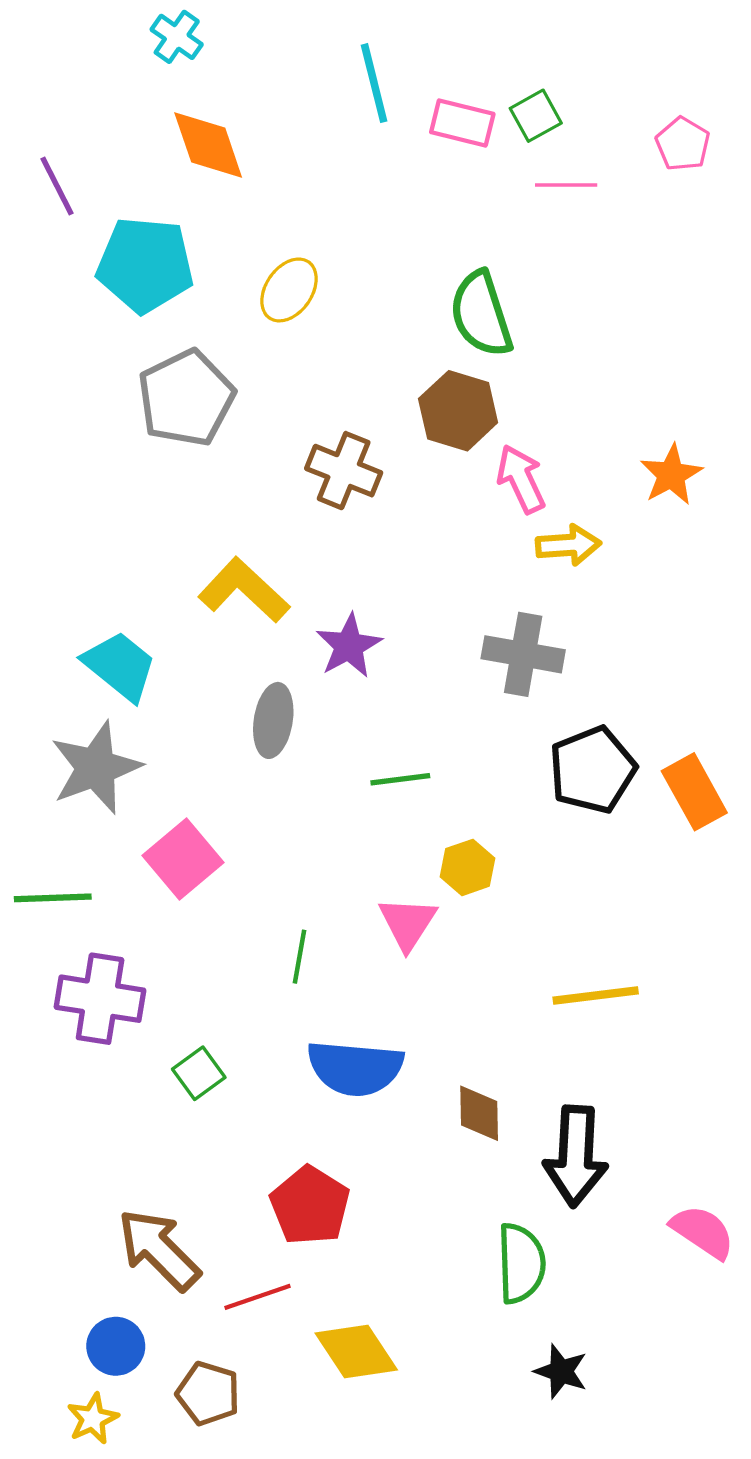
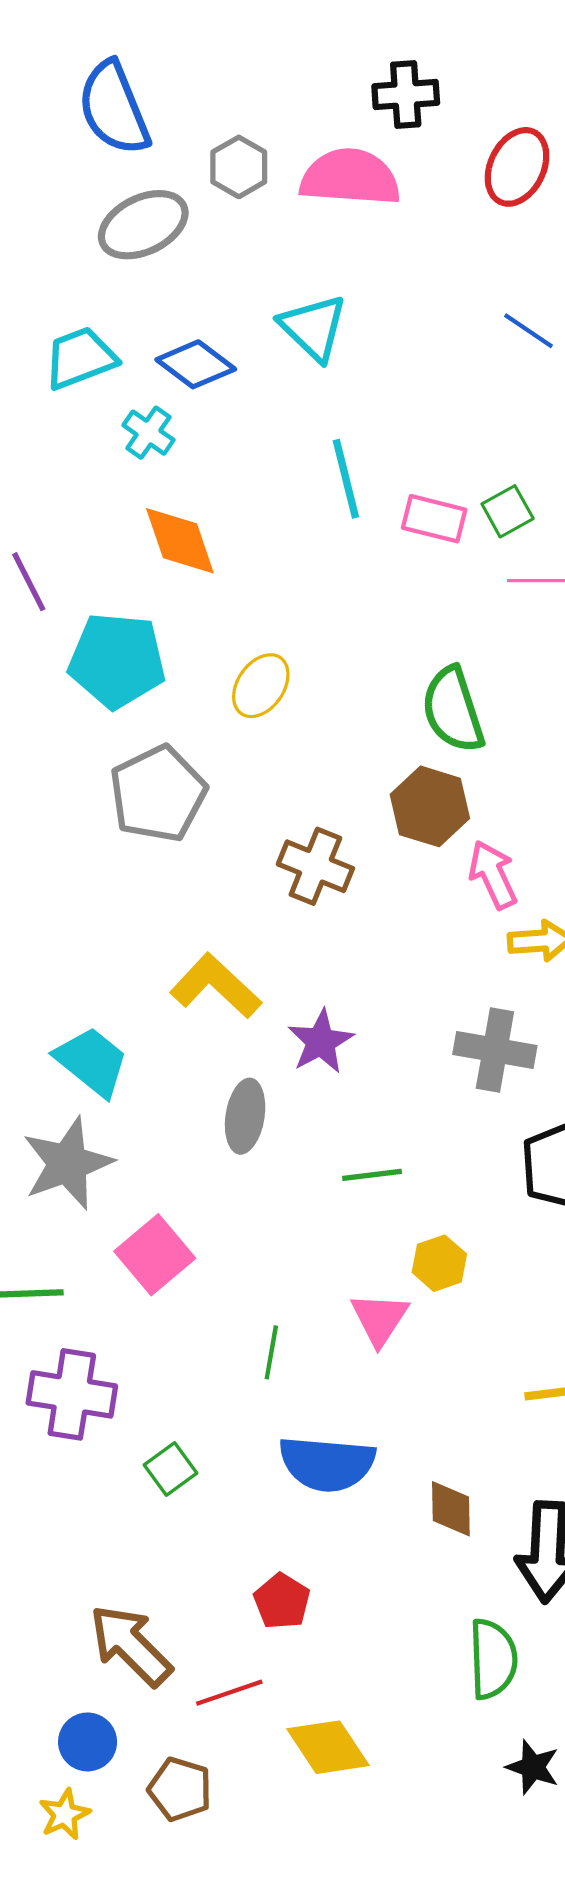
red pentagon: (310, 1206) -> (282, 1601), size x0.7

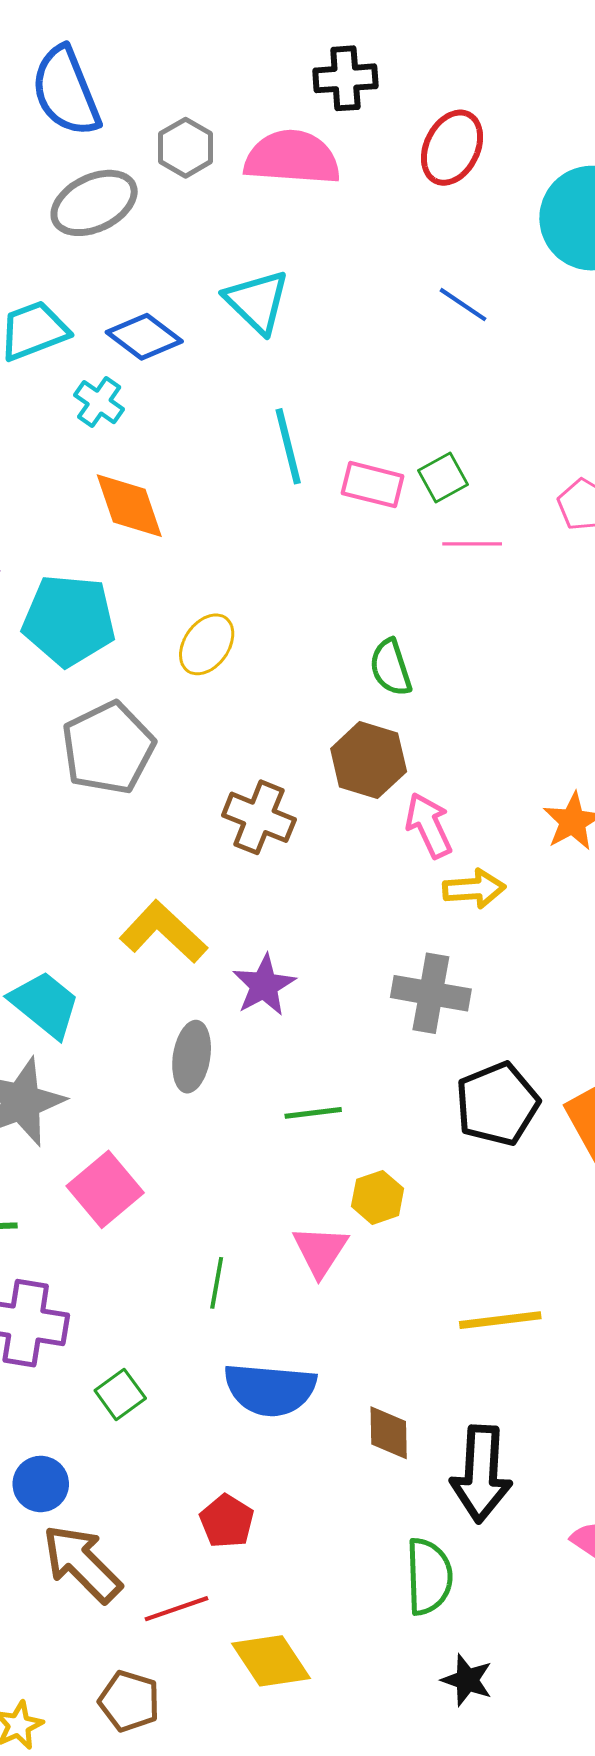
green semicircle: (453, 710) -> (391, 668), size x0.7
blue circle: (88, 1742) -> (41, 1484), moved

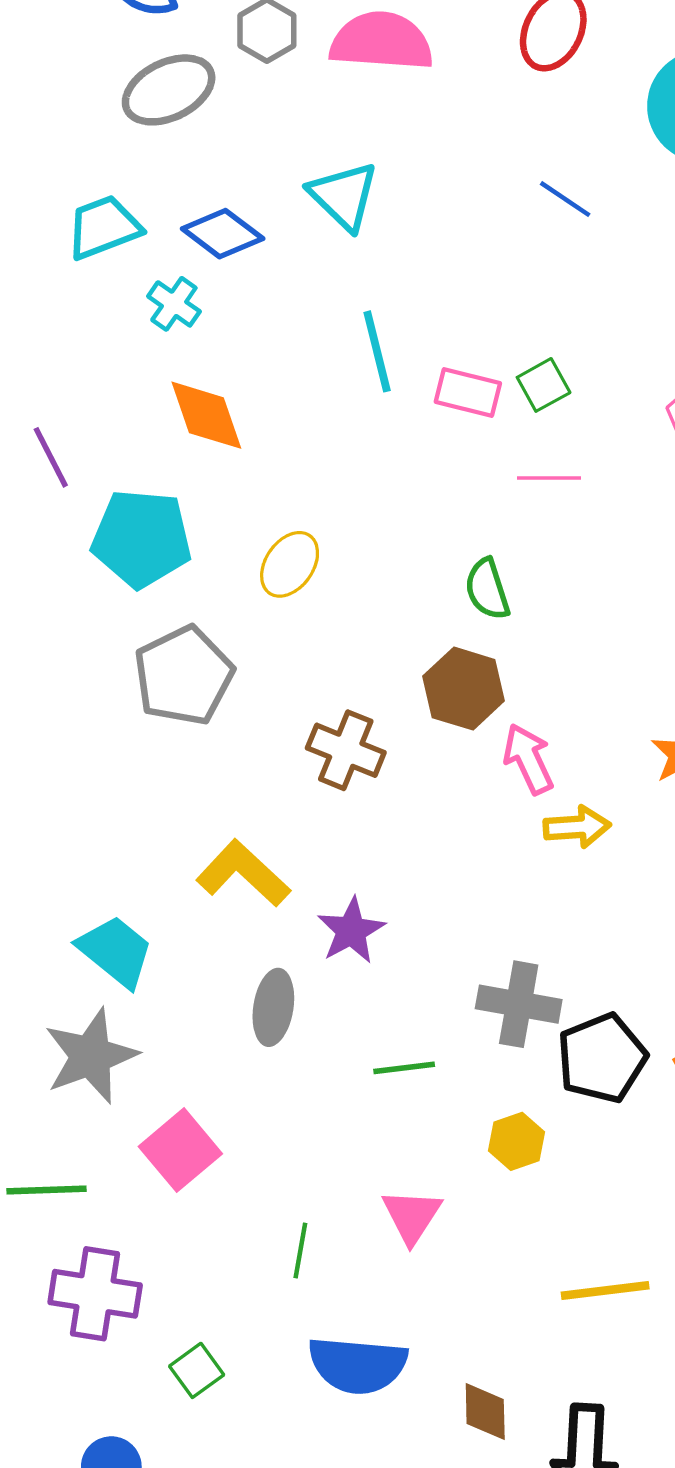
pink line: (472, 544) -> (549, 478), moved
gray cross: (431, 993) -> (519, 1004), moved
yellow hexagon: (378, 1197) -> (517, 1141), moved

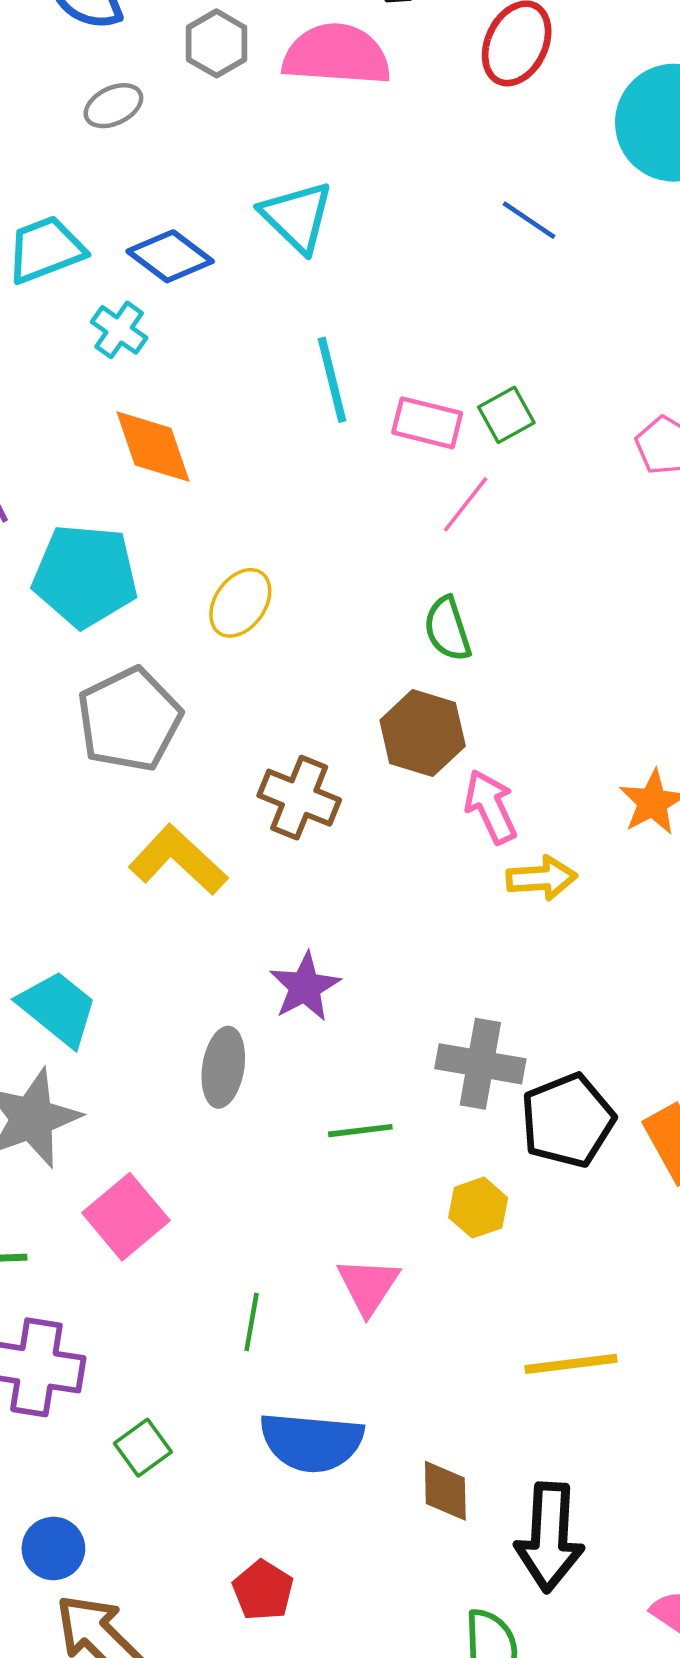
gray ellipse: (169, 90) -> (113, 106), size x0.6
pink line: (549, 478) -> (466, 504), moved, turned -52
yellow L-shape: (243, 873) -> (178, 860), moved

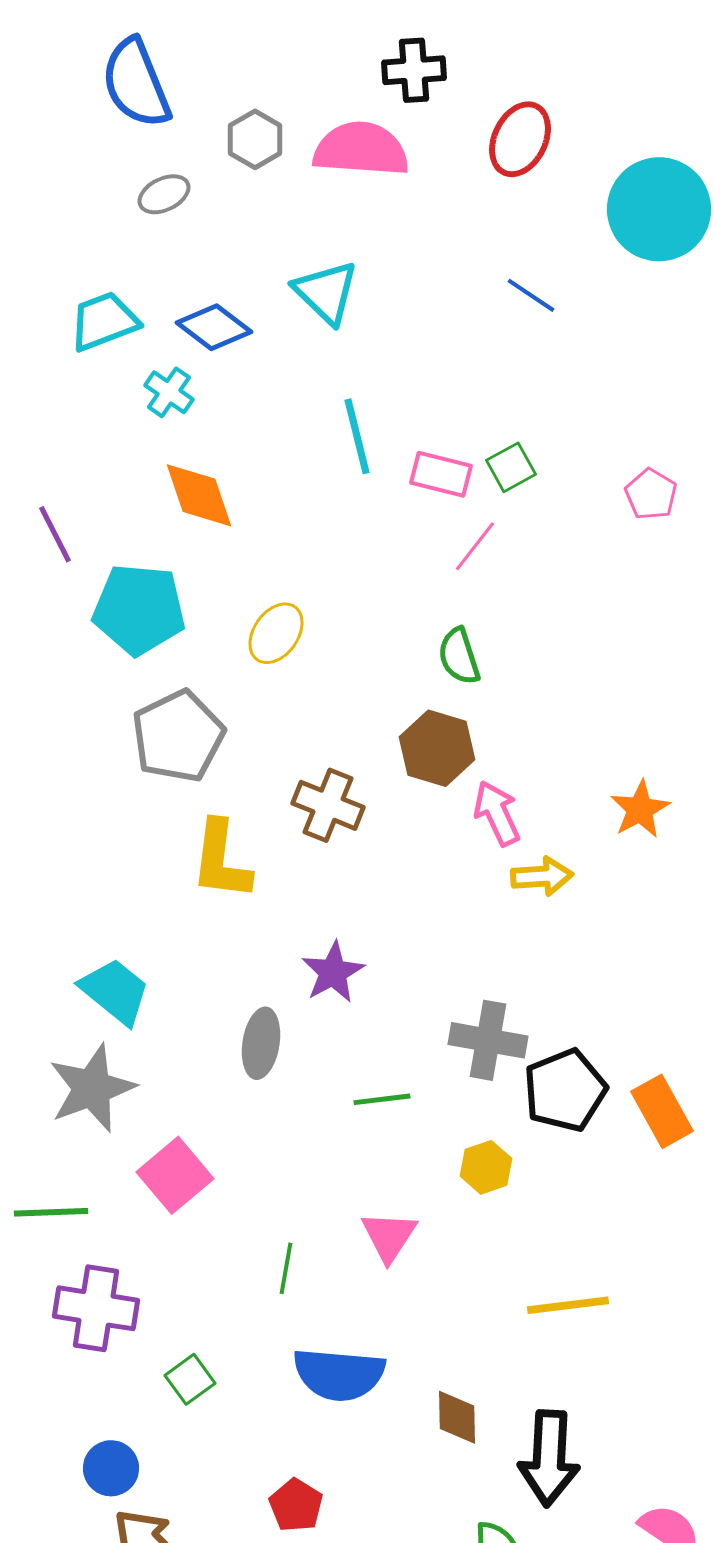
yellow L-shape: (178, 860) -> (221, 860), turned -126

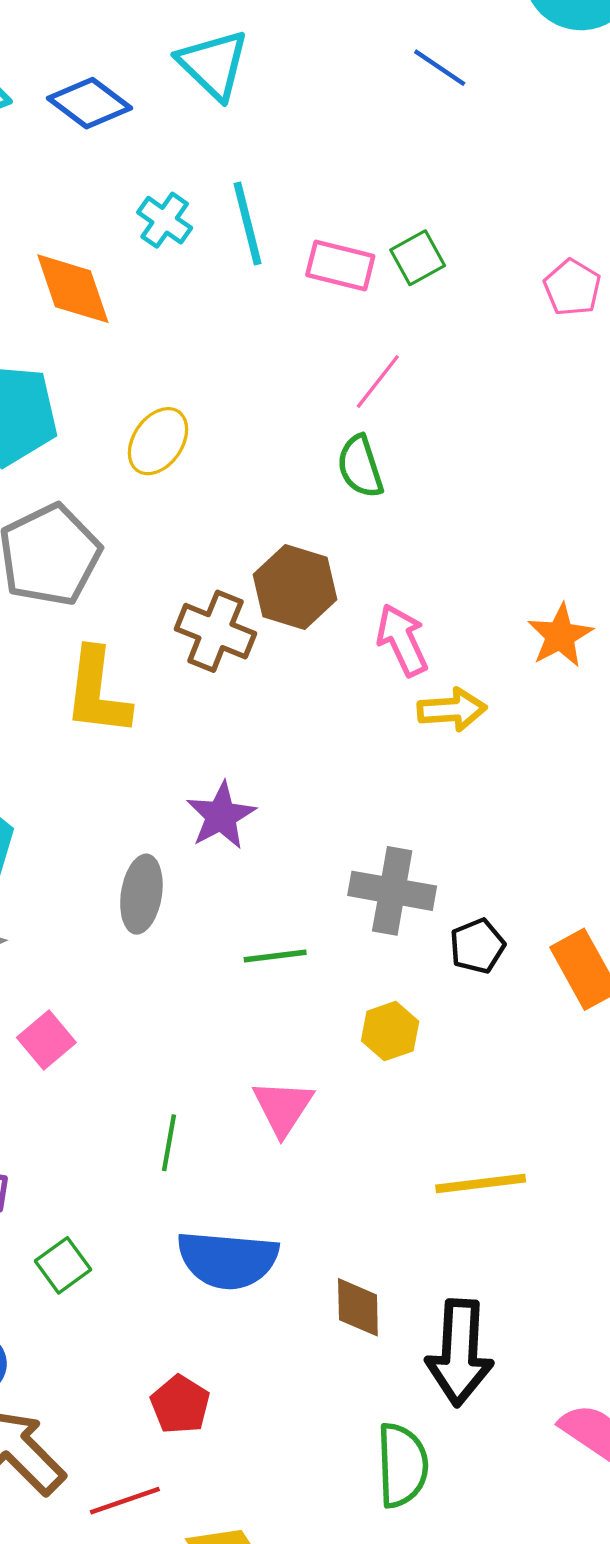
cyan cross: (169, 392) -> (165, 220), moved
pink line: (475, 546) -> (378, 381), moved
brown hexagon: (437, 748) -> (295, 587), moved
black pentagon: (565, 1090) -> (477, 946), size x0.6
pink square: (175, 1175) -> (46, 1040), size x0.7

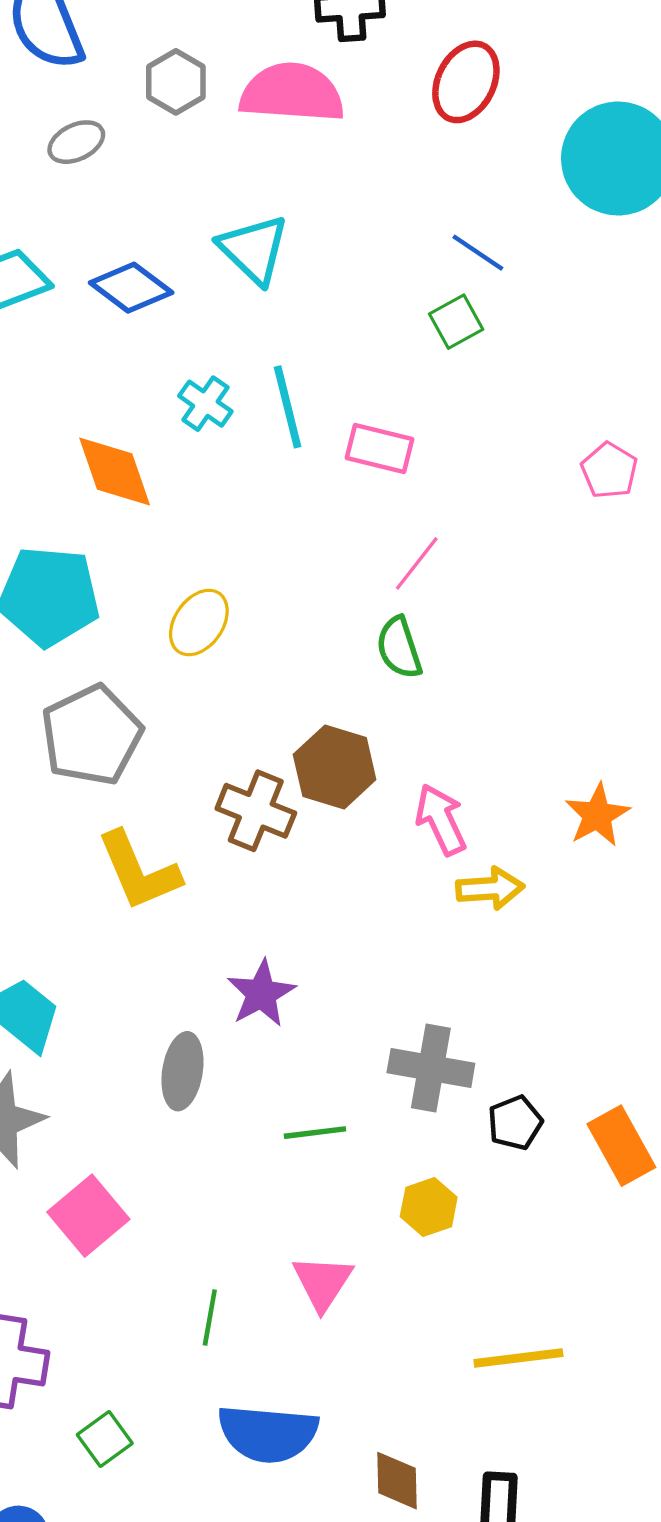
green square: (418, 258) -> (456, 322), moved
yellow L-shape: (97, 692) -> (139, 871), turned -30
pink square: (46, 1040) -> (88, 1216), size x1.4

